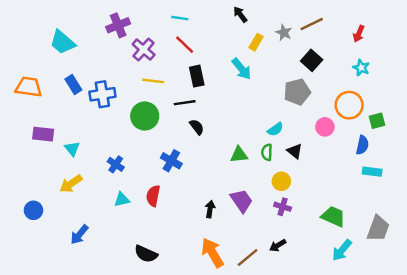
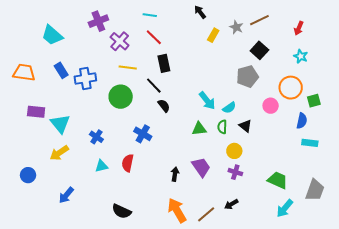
cyan arrow: (241, 69) -> (207, 101), moved
black line: (185, 103) -> (154, 86), turned 54
cyan triangle: (72, 149) -> (60, 124), size x1.5

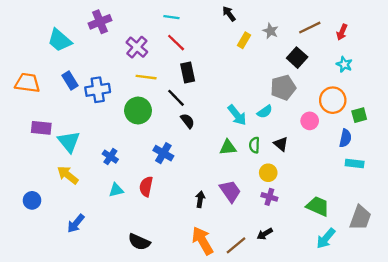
brown line: (259, 20) -> (310, 28), moved
purple cross: (98, 21) -> (100, 22), moved
cyan semicircle: (229, 108) -> (265, 112), moved
yellow arrow: (59, 153) -> (68, 175), turned 72

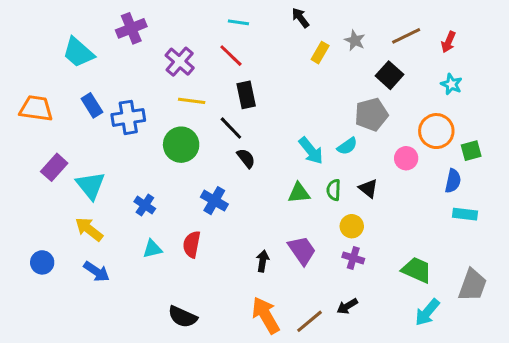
cyan line: (171, 17) -> (238, 22), moved
purple rectangle: (41, 128) -> (54, 167), turned -54
blue arrow: (76, 223) -> (97, 272), moved, turned -96

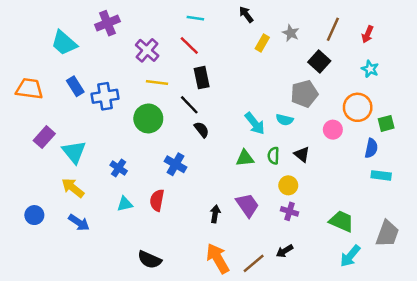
brown line: (406, 36) -> (333, 29), turned -40
cyan semicircle: (347, 146) -> (285, 120), turned 49

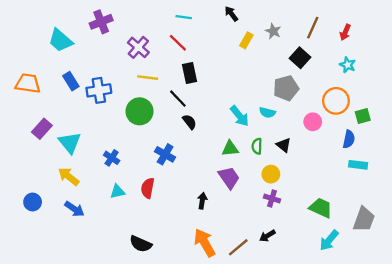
purple trapezoid: (247, 205) -> (229, 178), moved

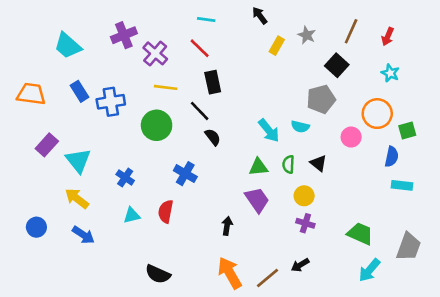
purple cross: (101, 22) -> (124, 35), moved

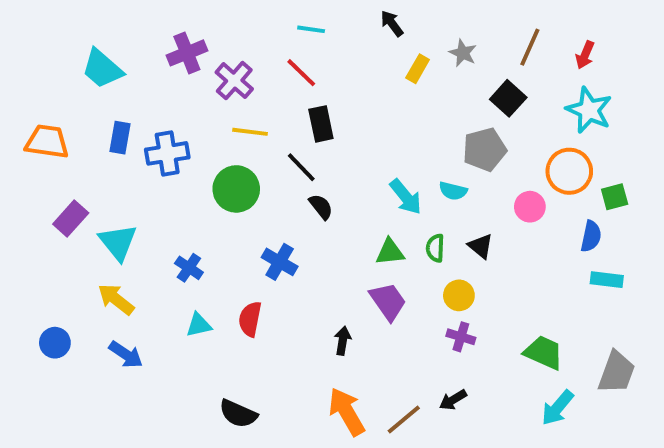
cyan star: (390, 73) -> (589, 110), size x1.6
blue rectangle: (79, 91) -> (120, 138), turned 42

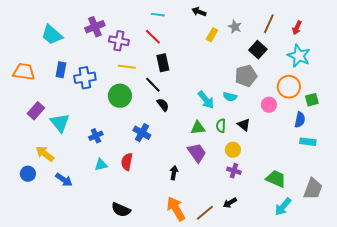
black arrow: (392, 23) -> (199, 12), turned -32
purple cross: (234, 81) -> (119, 41), turned -30
blue cross: (189, 268) -> (96, 136), turned 32
yellow arrow: (116, 299) -> (45, 154), moved

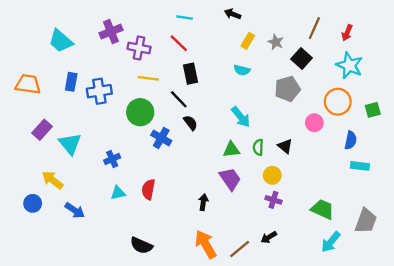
gray star: (235, 27) -> (276, 42), moved
cyan semicircle: (230, 97) -> (242, 70), moved
green square: (312, 100) -> (373, 110), moved
blue cross: (142, 133) -> (161, 138), moved

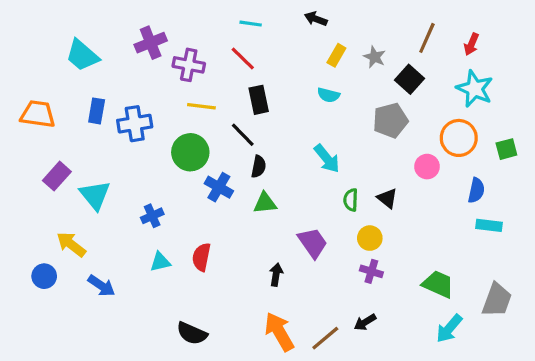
black semicircle: (190, 123) -> (259, 167), turned 49
green triangle: (231, 150) -> (265, 203), moved

